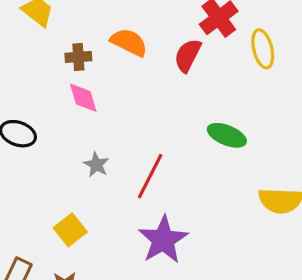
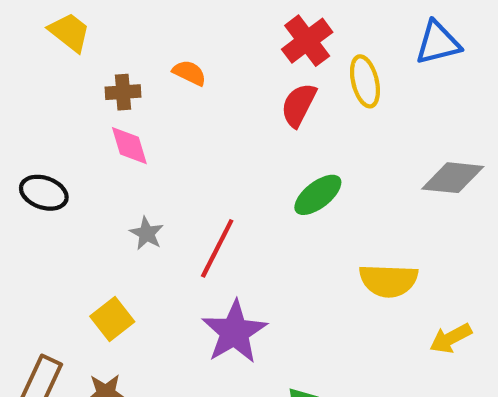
orange semicircle: (129, 42) -> (189, 73), size x0.7
red semicircle: (188, 55) -> (299, 105), moved
green ellipse: (227, 135) -> (318, 195), turned -60

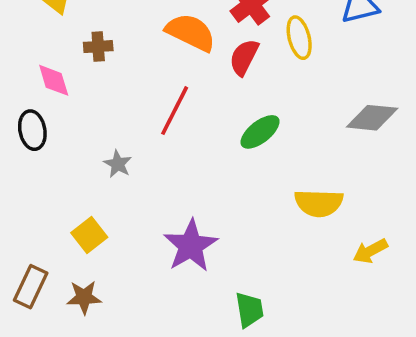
orange semicircle: (189, 73) -> (191, 32), moved, size x1.8
pink diamond: (129, 146) -> (54, 80), moved
black ellipse: (44, 193) -> (32, 130), turned 60
red line: (217, 248) -> (175, 111), moved

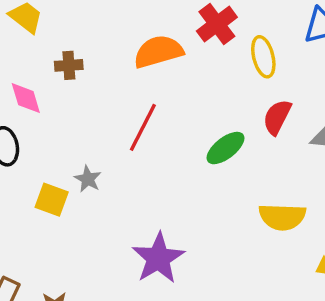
orange semicircle: (191, 32) -> (158, 52), turned -42
red semicircle: (244, 57) -> (277, 117), moved
yellow square: (89, 235) -> (52, 200), moved, turned -32

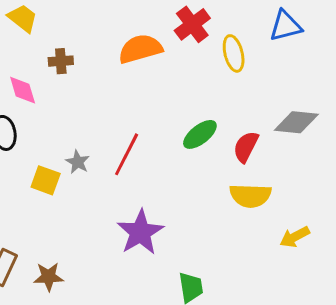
red semicircle: (277, 117) -> (246, 147), moved
red line: (143, 127) -> (127, 154), moved

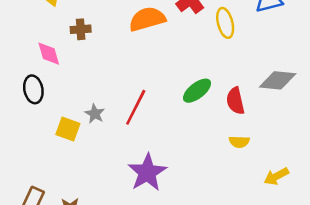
red semicircle: (246, 147) -> (235, 101), turned -40
yellow semicircle: (250, 196) -> (239, 142), size x0.6

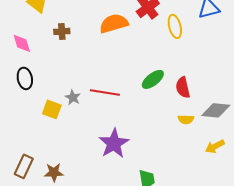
pink diamond: (49, 54) -> (22, 43), moved
gray diamond: (278, 80) -> (216, 110), moved
red line: (136, 107) -> (105, 92), turned 72

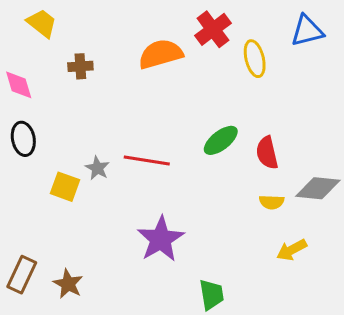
yellow arrow: (215, 146) -> (292, 250), moved
brown star: (54, 172) -> (68, 284), turned 30

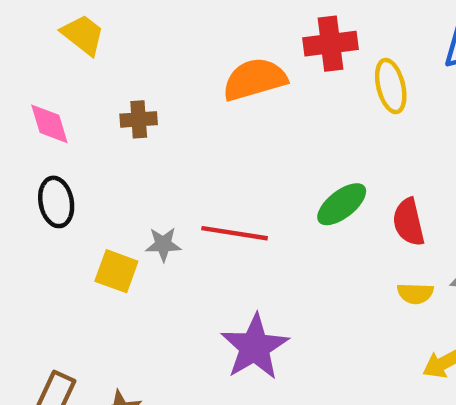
red cross: (213, 29) -> (331, 44), turned 30
brown cross: (80, 66) -> (139, 119), moved
gray star: (97, 168) -> (163, 244), turned -30

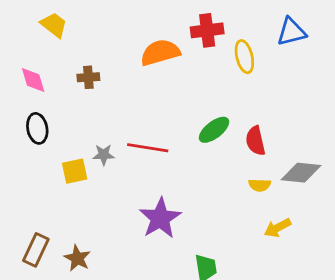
yellow square: (116, 271) -> (75, 171), turned -32

